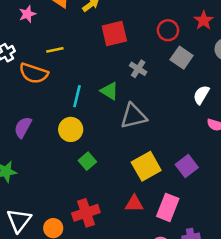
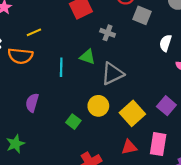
purple semicircle: (23, 127) -> (32, 103), moved
yellow circle: (71, 129) -> (98, 106), moved
green square: (87, 161) -> (73, 122), moved

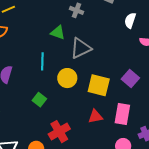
cyan line: (61, 67) -> (42, 61), moved
yellow square: (132, 113) -> (99, 85), turned -35
green square: (73, 122) -> (39, 100), moved

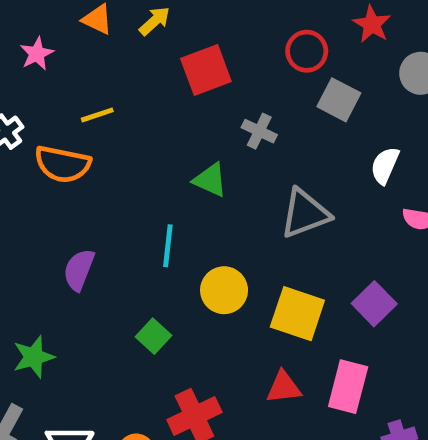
gray triangle: (81, 48) -> (305, 214), moved

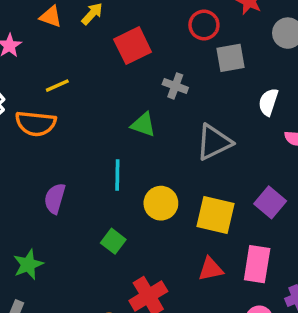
gray square: (339, 100) -> (231, 58), turned -32

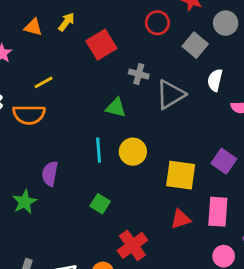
gray square: (231, 58) -> (195, 45), moved, turned -35
gray triangle: (214, 142) -> (170, 94), moved
yellow circle: (161, 203) -> (133, 152), moved
green star: (28, 264) -> (25, 202), moved

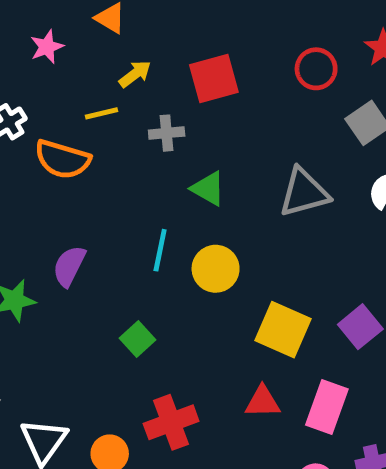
yellow arrow: (66, 22) -> (135, 74), moved
gray cross: (139, 74) -> (167, 133), moved, turned -36

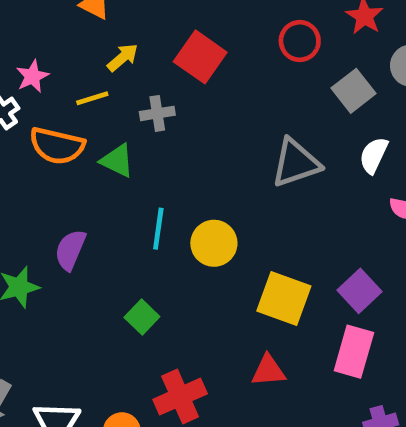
pink star: (47, 47) -> (32, 76), moved
red square: (214, 78) -> (200, 57), turned -36
green triangle: (208, 188) -> (117, 161), moved
pink rectangle: (327, 407) -> (354, 352), moved

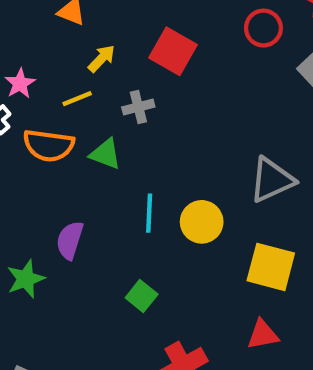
gray triangle: (296, 163) -> (272, 180), moved

